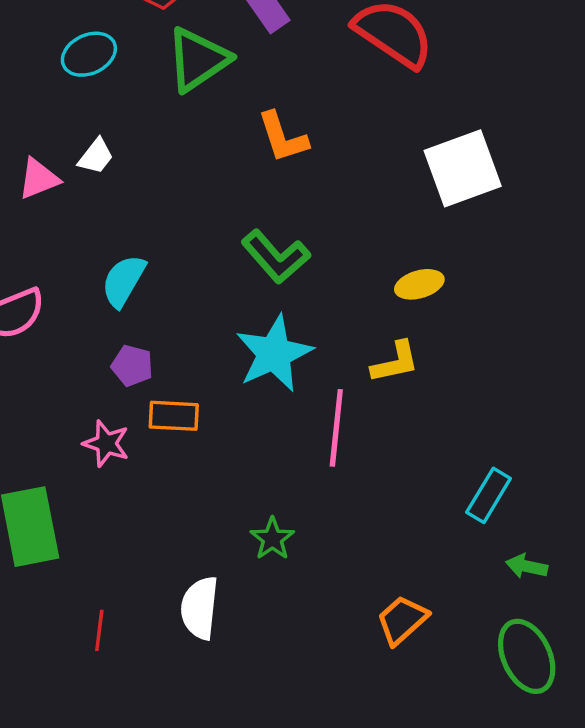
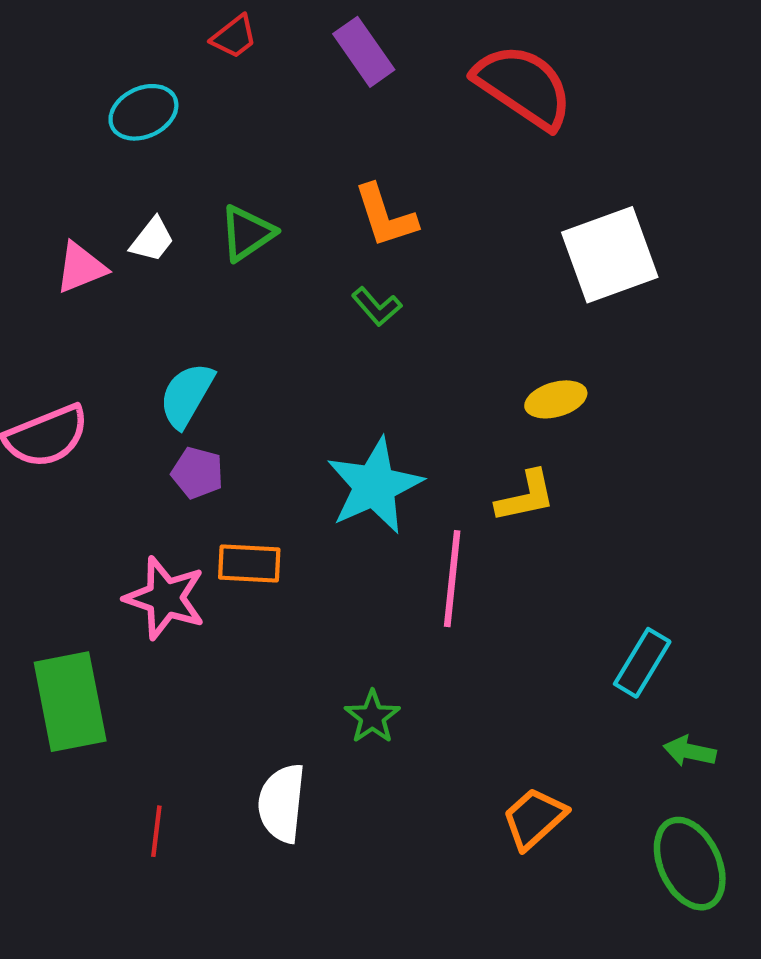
green triangle: (198, 59) -> (247, 233), moved, size x0.7
green L-shape: (276, 257) -> (377, 307), moved, size x0.6
purple pentagon: (132, 366) -> (197, 473), moved
pink star: (106, 444) -> (165, 598), size x1.4

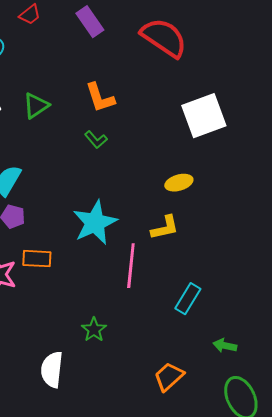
cyan rectangle: (642, 663) -> (188, 299), moved
green arrow: (690, 751) -> (225, 346), moved

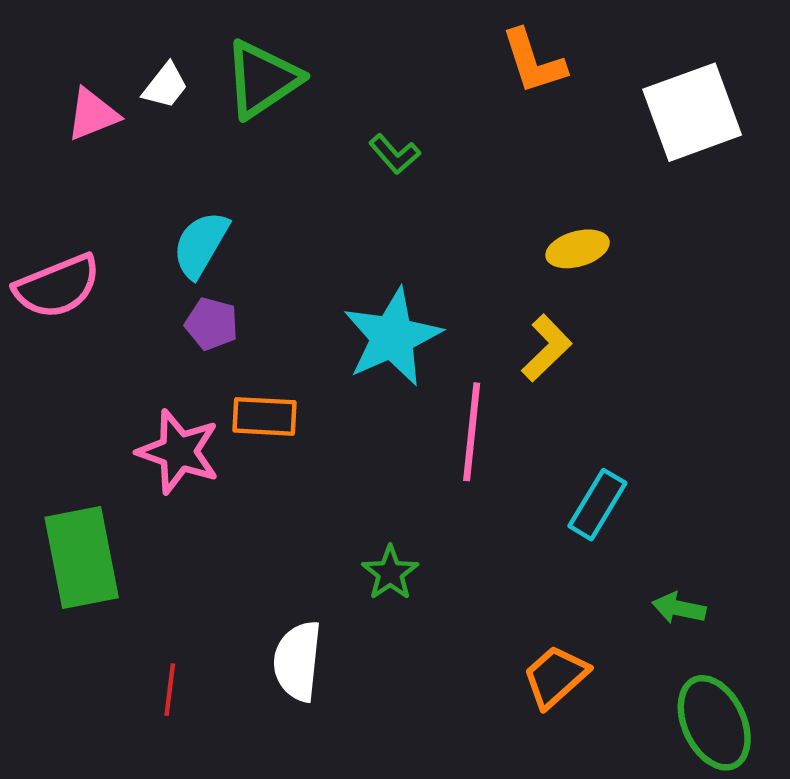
orange L-shape: (100, 98) -> (533, 62), moved
green triangle: (36, 106) -> (262, 79), size x1.4
white square: (204, 116) -> (692, 112), moved
yellow L-shape: (165, 228) -> (547, 348), turned -32

